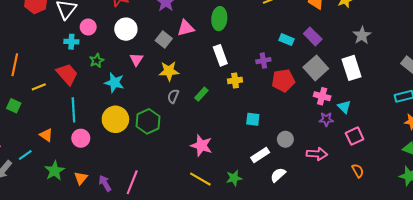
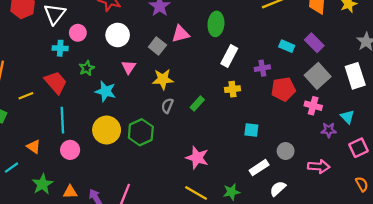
white rectangle: (220, 55) -> (229, 56), moved, turned 48
pink cross: (322, 96) -> (313, 106), moved
orange triangle: (81, 178) -> (70, 192), turned 48

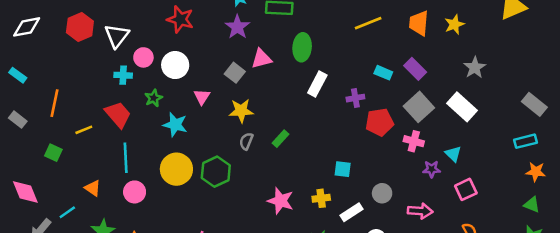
white circle: (118, 35) -> (175, 65), moved
white rectangle: (355, 76) -> (462, 107), turned -30
yellow cross: (233, 89) -> (321, 198), moved

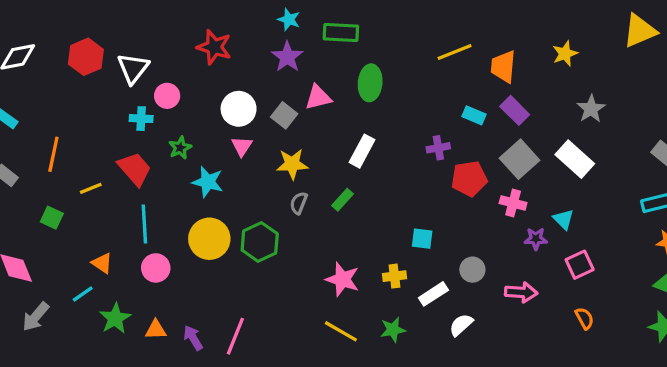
orange trapezoid: (419, 23) -> (503, 67), moved
white circle: (175, 65) -> (239, 109), moved
white rectangle: (317, 84) -> (362, 151), moved
cyan line: (67, 212) -> (83, 294), moved

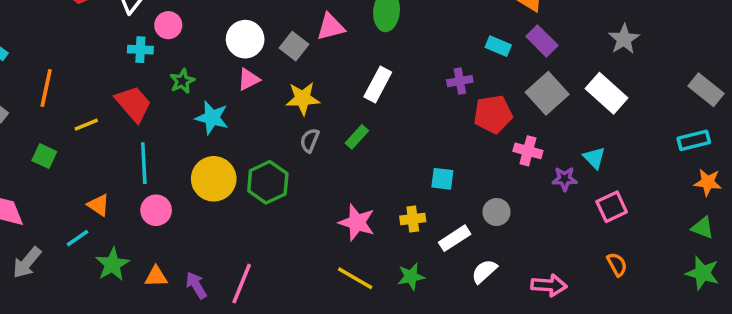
pink triangle: (242, 146) -> (249, 79), turned 30
pink cross: (513, 203) -> (528, 151), moved
pink arrow: (521, 292) -> (549, 285), moved

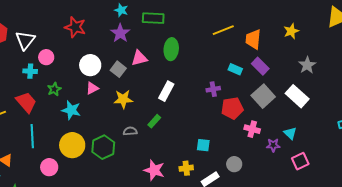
gray semicircle: (310, 140) -> (130, 131), moved, turned 64
pink circle: (156, 210) -> (49, 167), moved

